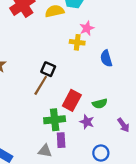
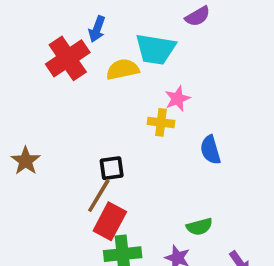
black square: (48, 69) -> (112, 168), turned -32
red rectangle: (72, 100) -> (110, 221), moved

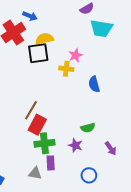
blue arrow: (97, 29) -> (30, 16), turned -88
cyan trapezoid: (156, 49) -> (101, 28), moved
black square: (112, 168) -> (38, 53), moved, size x1.5

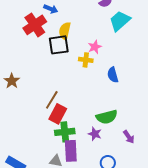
cyan trapezoid: (101, 28) -> (120, 21), turned 130
yellow semicircle: (44, 39) -> (65, 31), turned -66
green semicircle: (88, 128) -> (107, 117), size x1.5
purple rectangle: (51, 163) -> (71, 151), size x1.5

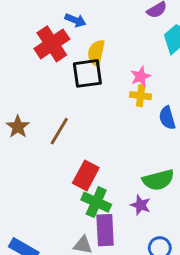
yellow cross: (86, 60) -> (141, 96), moved
brown line: (52, 100) -> (59, 131), moved
green cross: (65, 132) -> (96, 202), turned 30

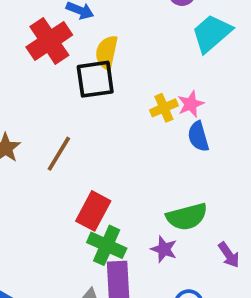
pink star: (141, 76) -> (191, 104), moved
yellow cross: (141, 96) -> (164, 108), turned -30

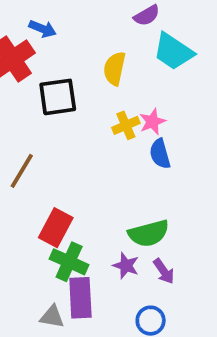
cyan trapezoid: (212, 33) -> (173, 51), turned -105
yellow semicircle: (107, 52) -> (115, 69), moved
purple arrow: (229, 255) -> (164, 271), moved

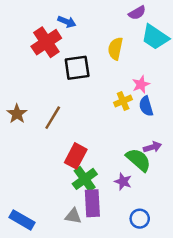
yellow cross: (126, 125) -> (123, 101), moved
green semicircle: (149, 233) -> (138, 160), turned -124
green cross: (69, 262) -> (85, 179), turned 30
purple arrow: (164, 271) -> (152, 147), moved, turned -72

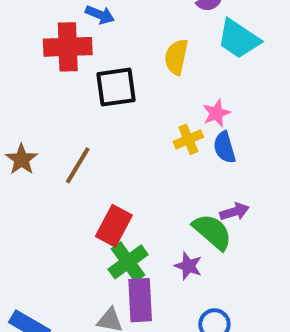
red cross: (46, 42) -> (68, 47), turned 32

